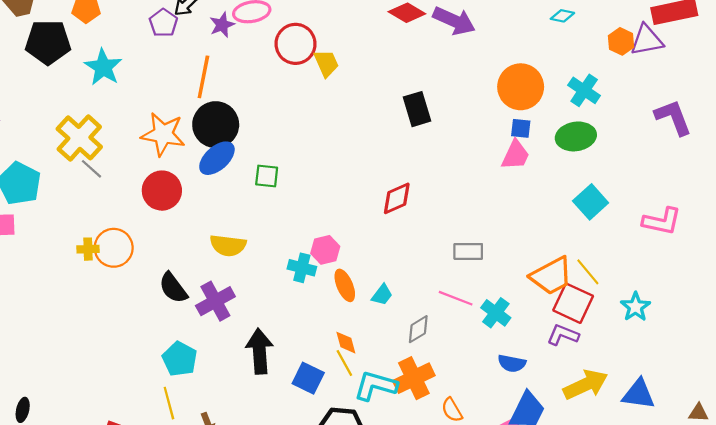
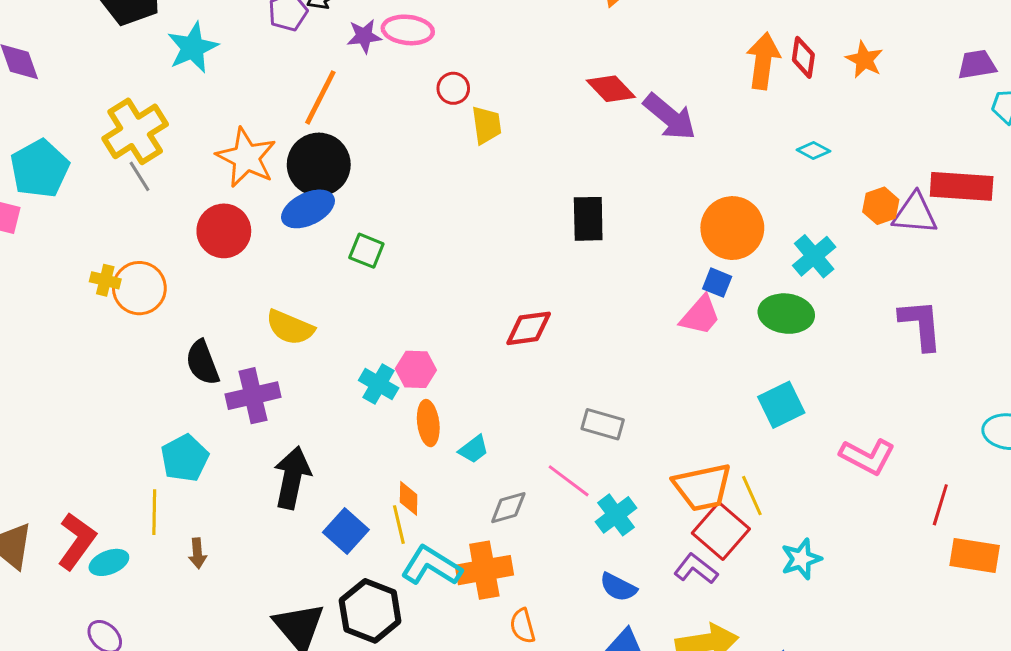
red circle: (296, 44) -> (453, 88), size x0.6

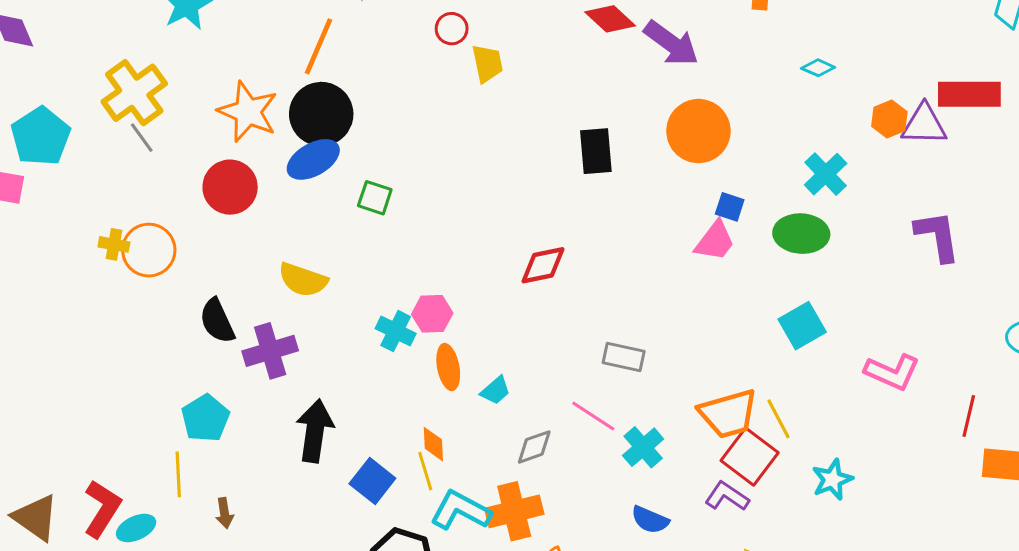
orange circle: (732, 228) -> (698, 131), moved

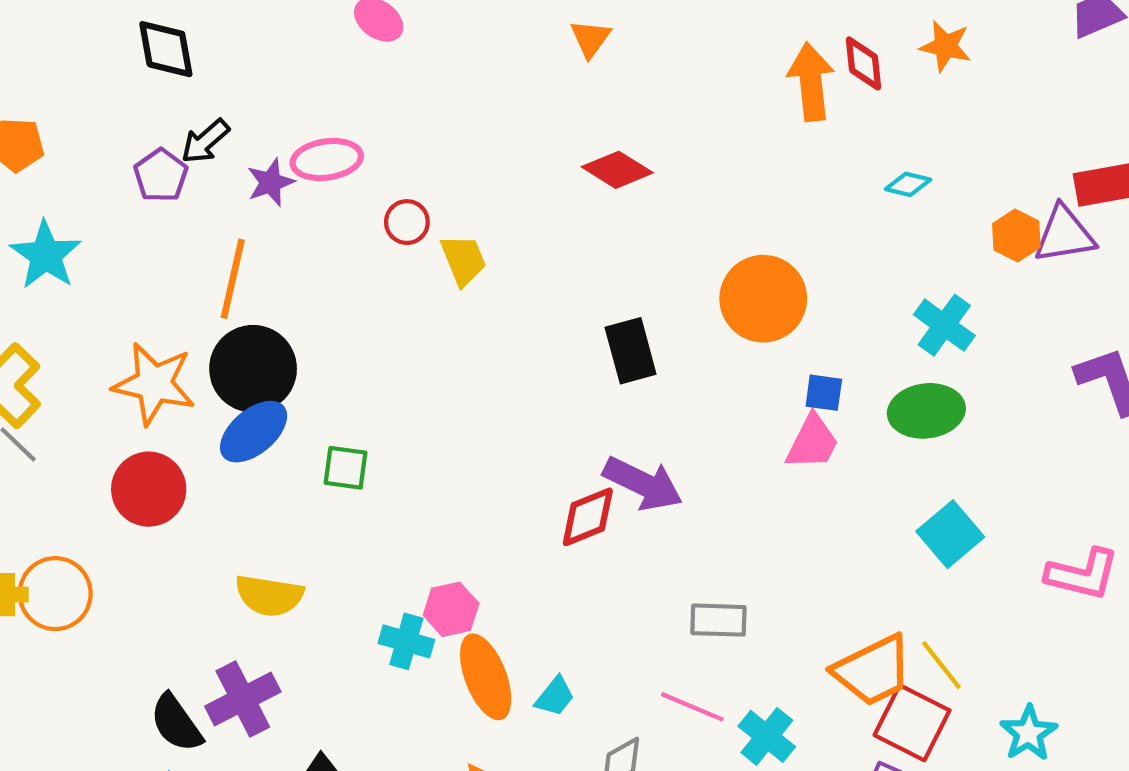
purple arrow: (671, 43) -> (643, 484), moved
black semicircle: (217, 321) -> (176, 723), moved
orange ellipse: (448, 367) -> (486, 677), size x1.4

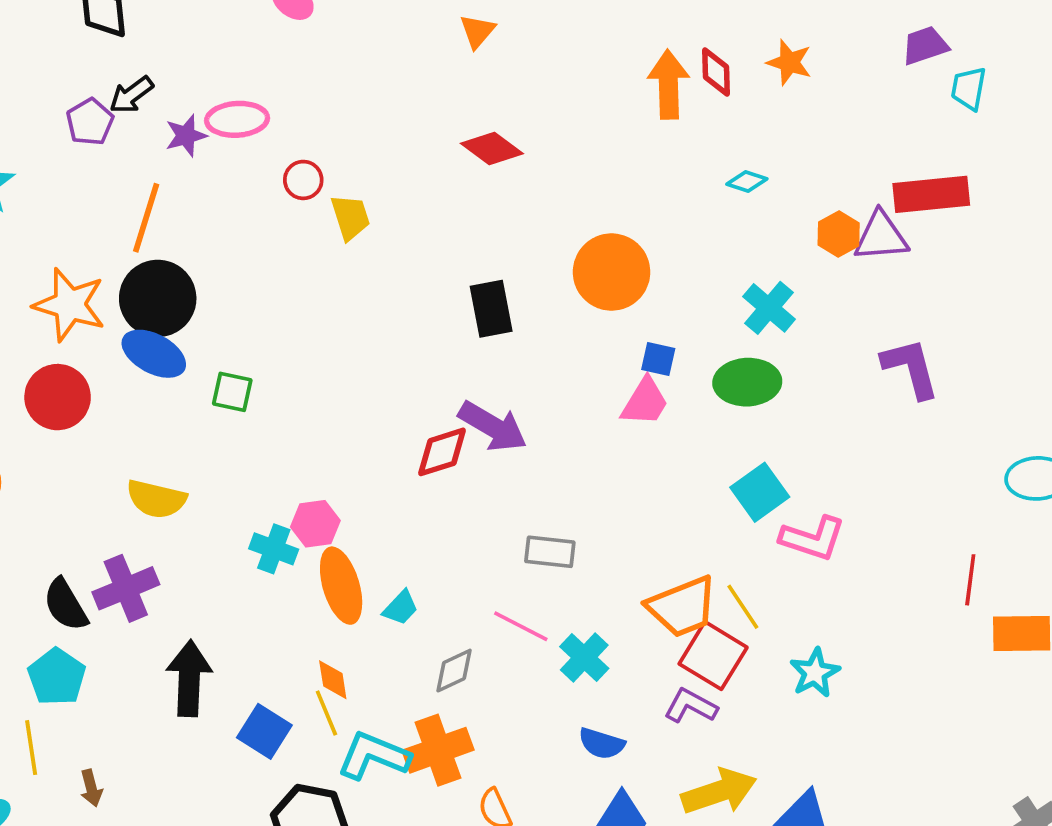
blue ellipse: (254, 432) -> (154, 354), turned 64
pink L-shape: (1082, 574) -> (813, 538), moved

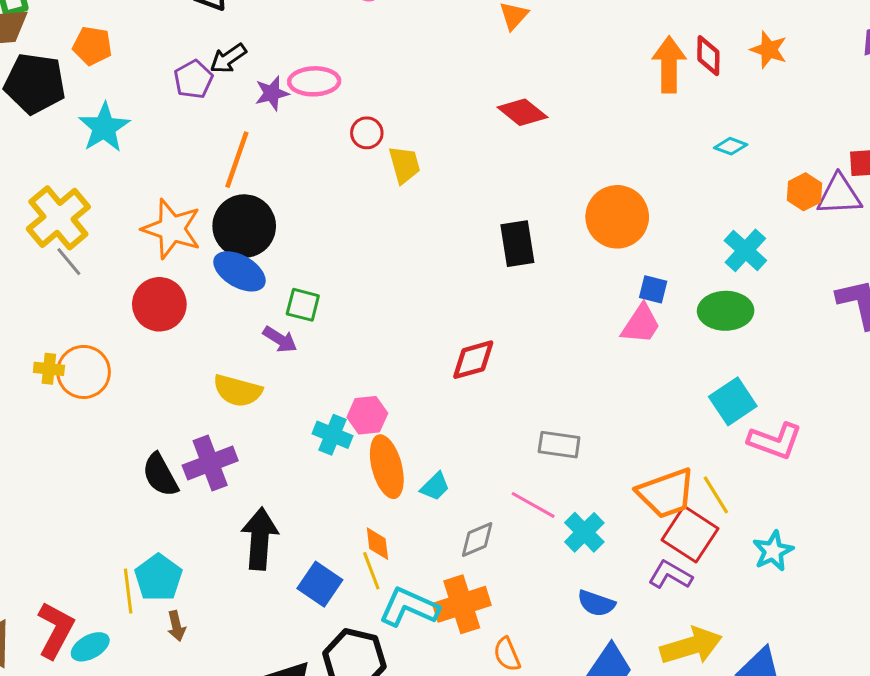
purple arrow: (493, 426) -> (280, 339), moved, size x0.6
cyan pentagon: (57, 677) -> (158, 578), moved

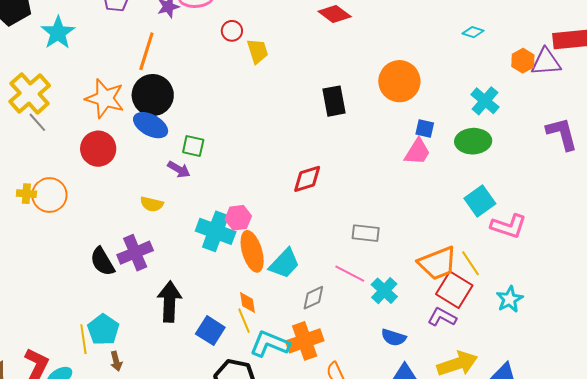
yellow semicircle: (238, 391) -> (152, 204), size x0.7
cyan cross: (333, 435) -> (216, 231), size x1.5
cyan trapezoid: (435, 486) -> (284, 263), size x1.6

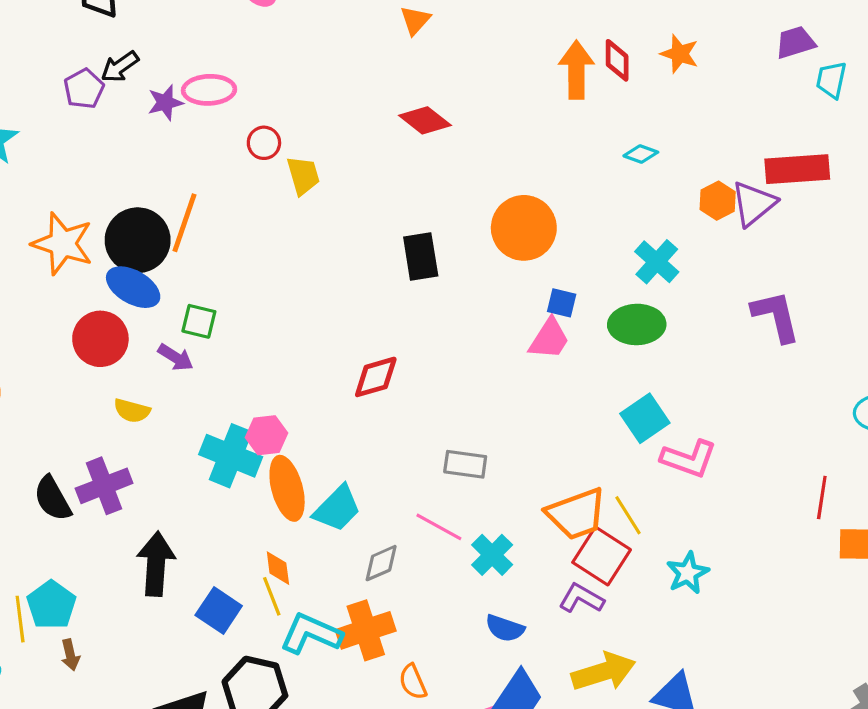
orange line: (146, 51) -> (184, 223), moved
purple triangle: (546, 62) -> (754, 204), turned -36
red circle: (98, 149) -> (100, 339), moved

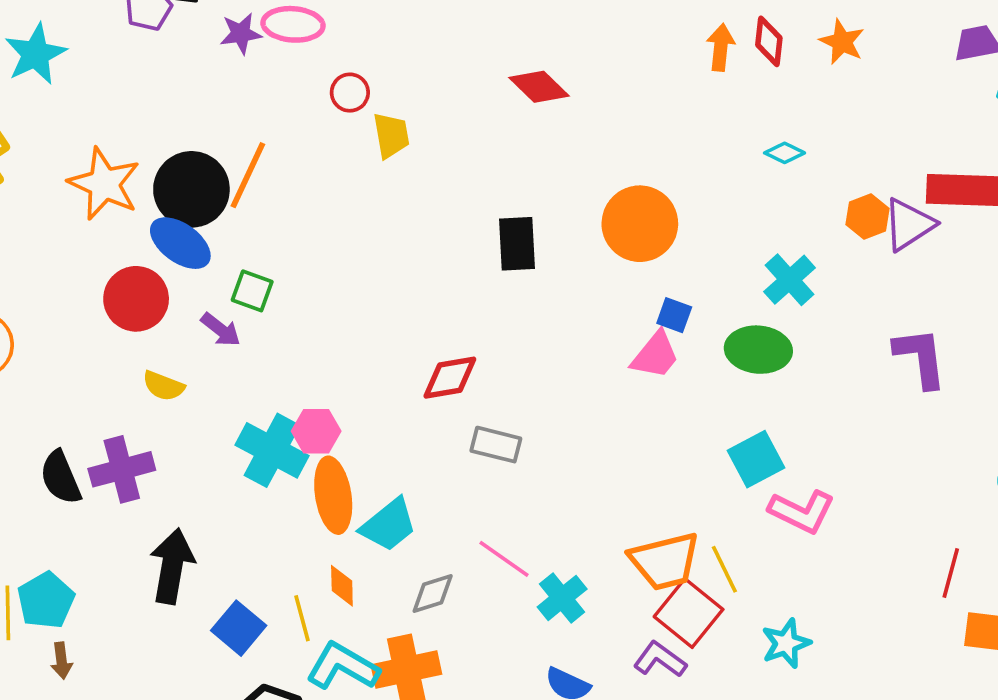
orange arrow: (576, 70) -> (721, 47), size x0.7
gray rectangle: (465, 464) -> (496, 445), moved
orange diamond: (278, 568) -> (342, 586), moved

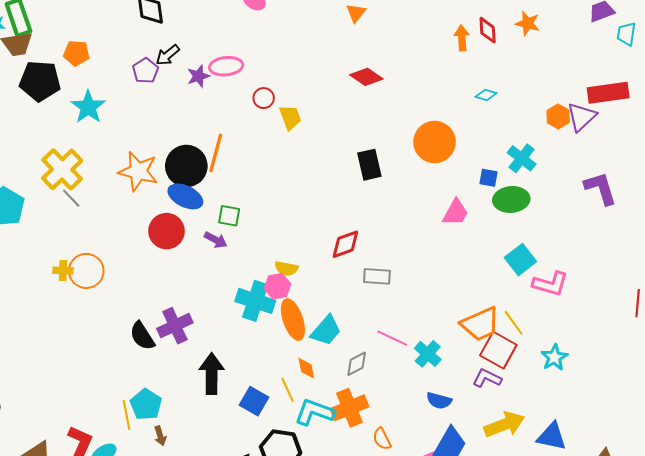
cyan diamond: (785, 153) -> (486, 95), moved
blue square: (674, 315) -> (489, 178), moved
yellow semicircle: (163, 386) -> (286, 268), moved

